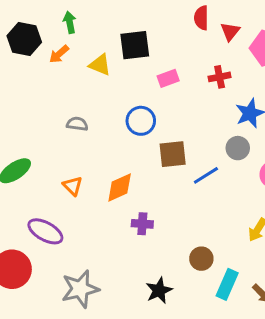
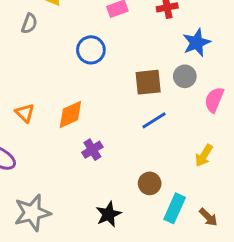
gray semicircle: (77, 124) -> (29, 24), moved, turned 102
brown square: (173, 154) -> (148, 82), moved
blue line: (206, 175) -> (154, 120), moved
purple cross: (142, 224) -> (92, 150), turned -36

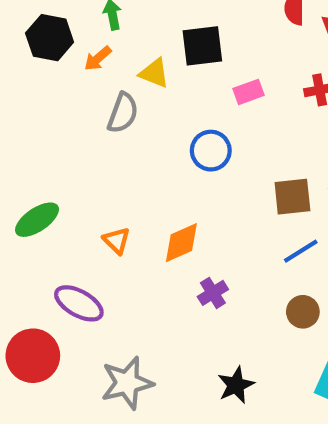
gray semicircle: (29, 24) -> (123, 113), size x1.4
brown circle: (150, 183) -> (303, 312), moved

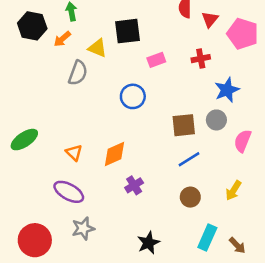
purple ellipse: (79, 303) -> (69, 192), moved
red circle: (33, 356) -> (35, 240), moved
gray star: (127, 383) -> (83, 228), moved, size x0.7

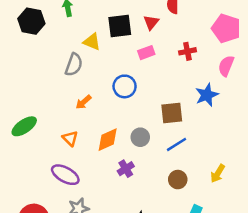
red triangle: (210, 19) -> (151, 22), moved
orange arrow: (62, 39) -> (83, 102), moved
blue star: (227, 90) -> (207, 95), moved
gray circle: (216, 120) -> (140, 137), moved
pink semicircle: (243, 141) -> (226, 66), moved

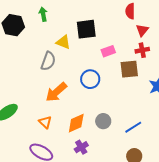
red triangle: (151, 22) -> (142, 30), moved
orange arrow: (83, 102) -> (56, 92), size x1.6
brown square: (172, 113) -> (129, 69), moved
purple cross: (126, 169) -> (81, 147), moved

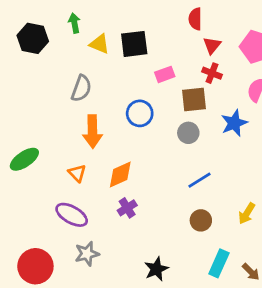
yellow triangle: (63, 42) -> (99, 44), moved
red cross: (142, 50) -> (212, 73), turned 32
orange arrow: (56, 92) -> (92, 131), turned -50
gray circle: (103, 121) -> (188, 133), moved

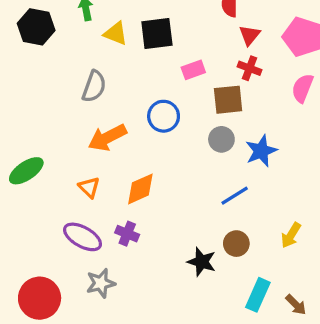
blue star: (234, 123) -> (261, 151), moved
orange arrow: (92, 131) -> (107, 138), turned 64
purple cross: (127, 208) -> (127, 234), moved, turned -36
black star: (156, 269) -> (202, 262), moved, turned -30

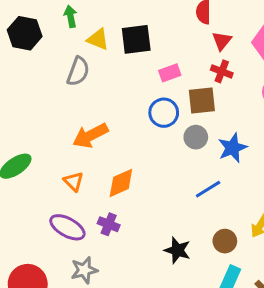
gray semicircle: (94, 86) -> (78, 71), moved
blue circle: (164, 116) -> (164, 113), moved
brown circle: (236, 244) -> (225, 241), moved

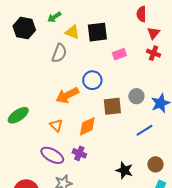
green arrow: (70, 16) -> (54, 17), turned -112
brown square: (202, 100) -> (112, 106), moved
blue circle: (164, 113) -> (92, 80), moved

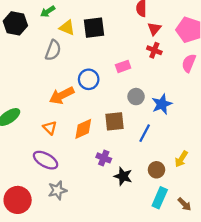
pink rectangle: (119, 54) -> (123, 66), moved
brown square: (112, 106) -> (114, 121), moved
blue line: (144, 130) -> (145, 133), turned -30
purple cross: (79, 153) -> (104, 158), moved

